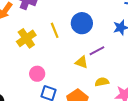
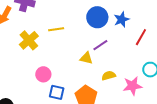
blue circle: (82, 23) -> (97, 17), moved
yellow line: (55, 30) -> (56, 29), turned -70

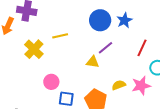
red line: (141, 37) -> (142, 48), moved
yellow semicircle: (109, 76) -> (119, 85), moved

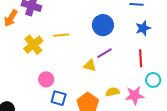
blue star: (124, 20) -> (143, 28), moved
red line: (142, 48) -> (141, 58), turned -36

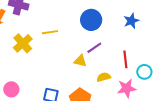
red line: (141, 58) -> (125, 59), moved
pink circle: (46, 79) -> (11, 89), moved
yellow semicircle: (112, 92) -> (104, 77), moved

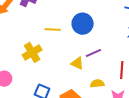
blue circle: (91, 20) -> (83, 24), moved
yellow cross: (23, 43) -> (32, 52), moved

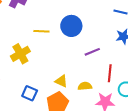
purple line: (93, 53) -> (92, 52), moved
yellow triangle: (77, 63) -> (61, 81), moved

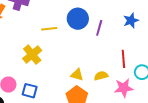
purple line: (92, 52) -> (99, 28), moved, turned -42
blue square: (30, 93) -> (30, 91), moved

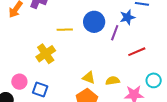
blue star: (131, 21) -> (127, 17), moved
red line: (123, 59) -> (137, 52), moved, turned 66

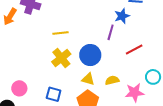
blue circle: (94, 22) -> (90, 55), moved
yellow cross: (46, 54) -> (61, 58), moved
blue square: (40, 90) -> (54, 94), moved

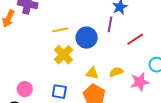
blue circle: (90, 55) -> (87, 38), moved

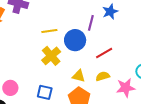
purple line: (110, 24) -> (91, 23), moved
red line: (135, 39) -> (104, 53), moved

